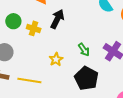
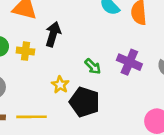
black pentagon: (86, 78) -> (84, 102), moved

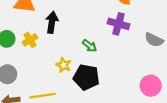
yellow cross: (25, 51) -> (30, 40), turned -32
purple cross: (129, 62) -> (118, 24), moved

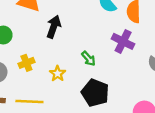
yellow cross: (30, 40) -> (26, 63), moved
black pentagon: (86, 77) -> (95, 93), moved

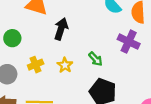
yellow star: (57, 74) -> (65, 65), moved

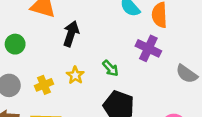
yellow cross: (36, 65) -> (44, 85), moved

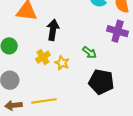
yellow cross: (44, 85) -> (43, 57), moved

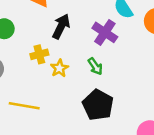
purple cross: (118, 31) -> (105, 32), moved

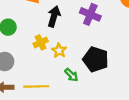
green arrow: (95, 66) -> (71, 75), moved
black pentagon: (98, 105) -> (96, 59), moved

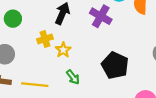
black pentagon: (96, 59) -> (115, 65), moved

